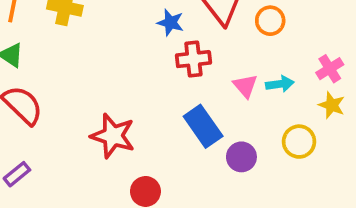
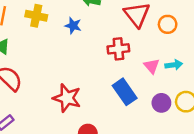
blue star: (170, 23) -> (73, 26), moved
purple circle: (241, 157) -> (161, 103), moved

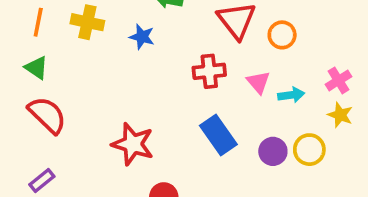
pink triangle: (152, 66) -> (258, 82), moved

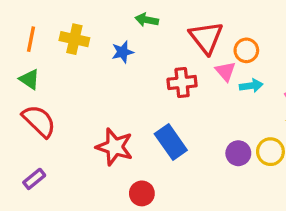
blue star: (142, 37) -> (123, 52), turned -30
pink triangle: (258, 82) -> (225, 71), moved
cyan arrow: (291, 95) -> (251, 86), moved
blue rectangle: (218, 135) -> (171, 142), moved

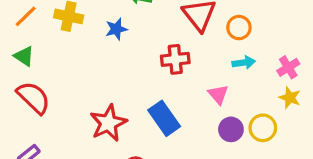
orange line: (31, 39) -> (26, 16), turned 35
pink triangle: (225, 71) -> (218, 94), moved
red star: (115, 147) -> (108, 123), turned 30

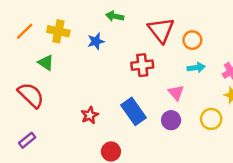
green triangle: (24, 56) -> (46, 63), moved
red star: (108, 123) -> (90, 115), size x0.6
purple circle: (231, 129) -> (171, 120), moved

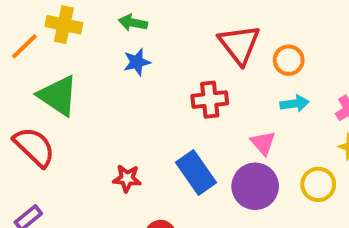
green arrow: (115, 16) -> (133, 23), moved
yellow cross: (58, 31) -> (64, 25), moved
green triangle: (46, 63) -> (58, 96), size x1.6
red star: (90, 115) -> (127, 178), turned 30
purple circle: (171, 120) -> (255, 186), size x1.5

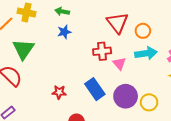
green triangle: (58, 96) -> (23, 49), turned 30
cyan arrow: (295, 104) -> (146, 53), size x1.5
pink triangle: (263, 143) -> (119, 64), moved
yellow circle: (318, 184) -> (149, 102), moved

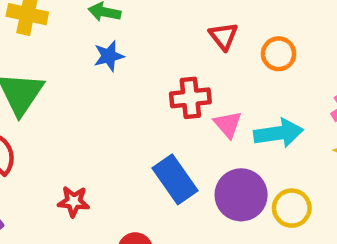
red triangle: (117, 23) -> (223, 36), size x0.6
cyan arrow: (146, 53) -> (279, 133), moved
red star: (59, 92) -> (74, 201), moved

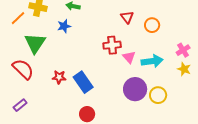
blue star: (109, 56) -> (64, 26), moved
blue rectangle: (175, 179) -> (83, 82), moved
red star: (74, 201) -> (59, 77), moved

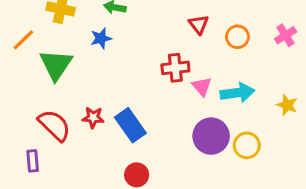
orange line: (18, 18) -> (23, 40), moved
pink cross: (183, 50) -> (286, 35), moved
red semicircle: (23, 69) -> (54, 125), moved
purple rectangle: (20, 105) -> (33, 161), turned -56

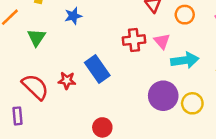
green triangle: (56, 65) -> (36, 37), size x0.7
pink triangle: (202, 86) -> (162, 41), moved
blue rectangle: (130, 125) -> (97, 69), moved

